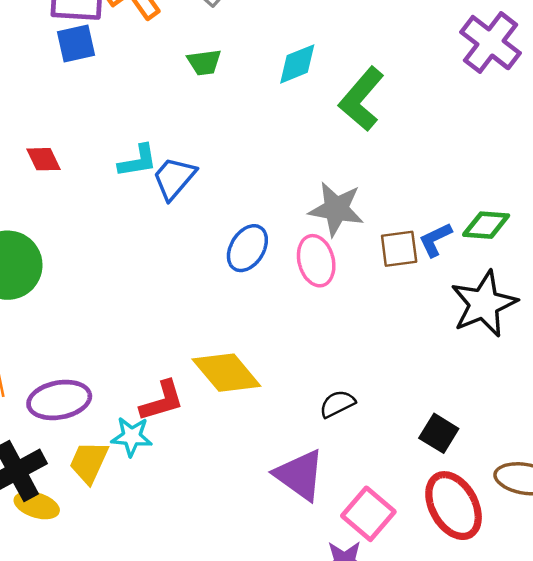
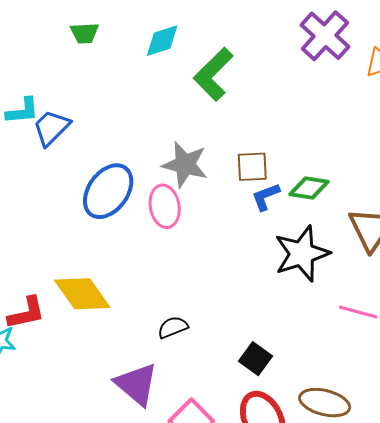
blue ellipse: (247, 248) -> (108, 191), size x1.4
brown square: (399, 249) -> (252, 167), moved

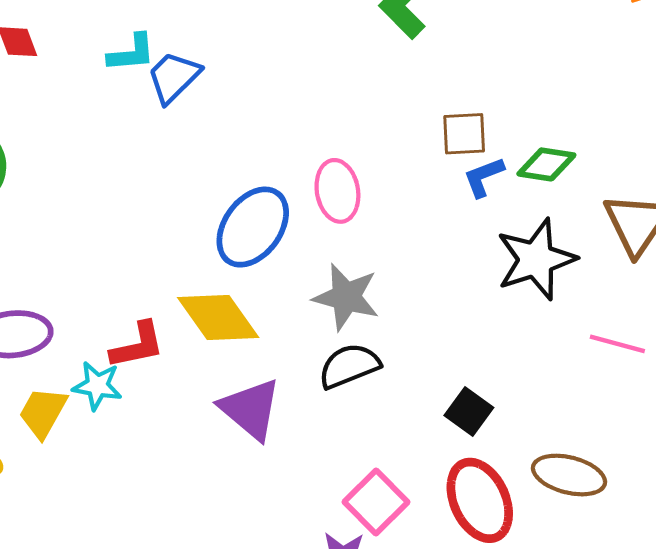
gray star: (185, 164) -> (346, 297), moved
blue ellipse: (108, 191) -> (253, 227), moved
black semicircle: (173, 327) -> (349, 366), size x1.4
purple triangle: (136, 384) -> (250, 409), moved

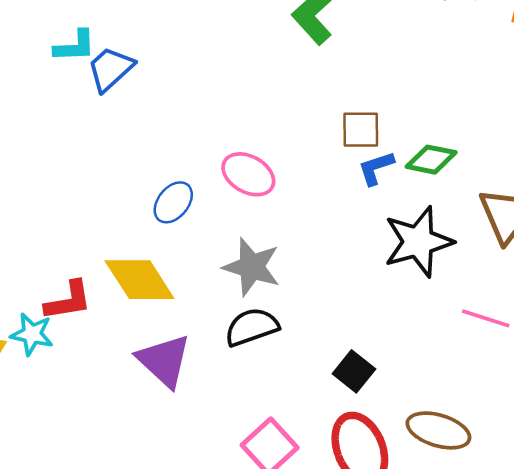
pink ellipse: (337, 191) -> (248, 174), turned -54
blue ellipse: (253, 227) -> (173, 202), size x0.6

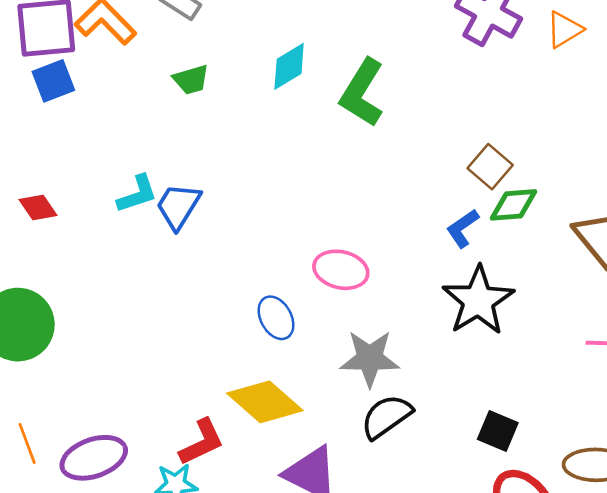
brown square: (361, 130) -> (490, 167), moved, turned -33
blue ellipse: (173, 202) -> (276, 318), turned -51
black star: (418, 242) -> (478, 301), moved

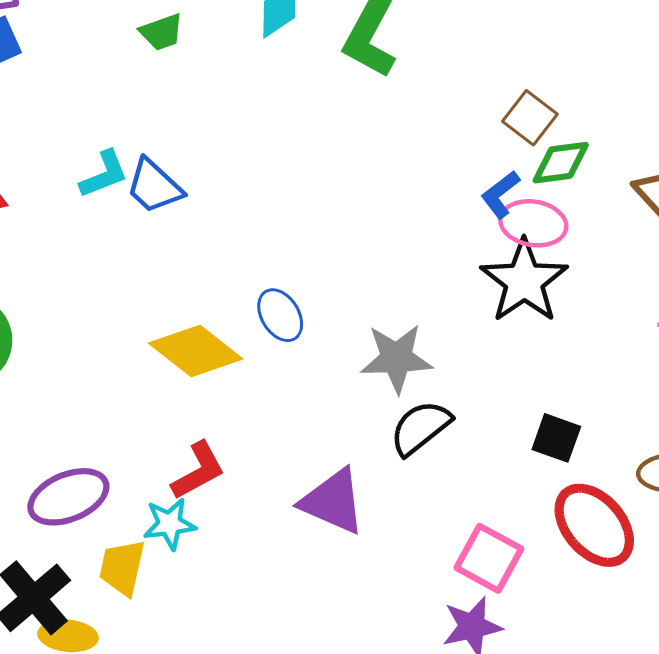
blue trapezoid: (178, 206) -> (154, 186), turned -76
pink ellipse: (341, 270) -> (533, 223), moved
yellow diamond: (265, 402) -> (196, 351), moved

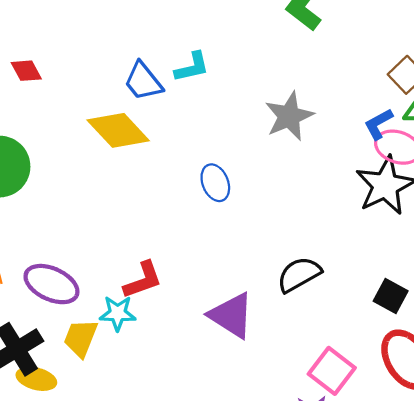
cyan L-shape: (104, 174) -> (192, 67), moved
yellow diamond: (196, 351) -> (118, 130), moved
gray star: (397, 358) -> (289, 116), moved, turned -30
purple ellipse: (68, 497) -> (51, 284), turned 38

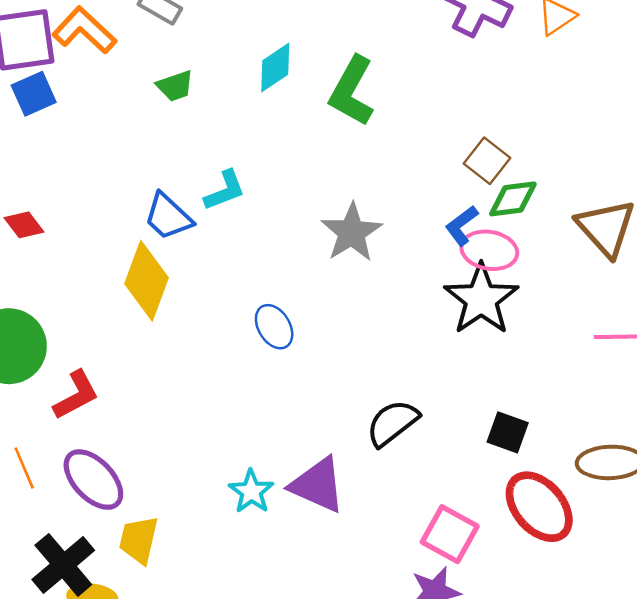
yellow diamond: (118, 130) -> (147, 281), turned 72
red L-shape: (143, 280) -> (76, 395), moved
purple ellipse: (51, 284) -> (93, 480), turned 30
cyan star: (118, 313) -> (251, 492), moved, turned -30

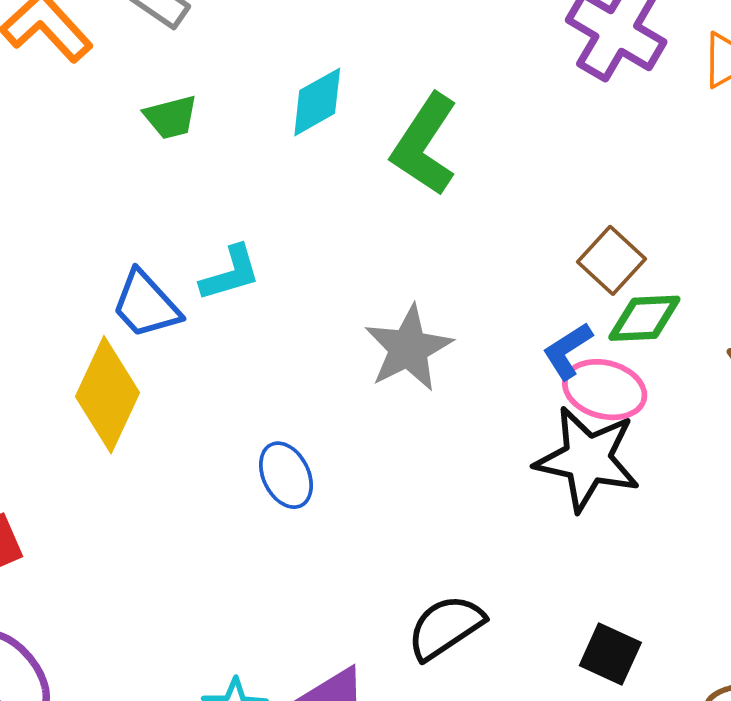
black star: (481, 299) -> (587, 459), turned -30

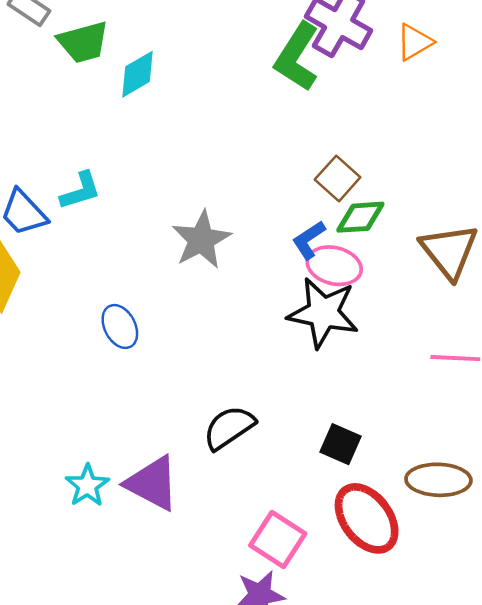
green trapezoid: (171, 117) -> (83, 42), moved, size x1.4
green L-shape: (425, 145) -> (297, 57), moved

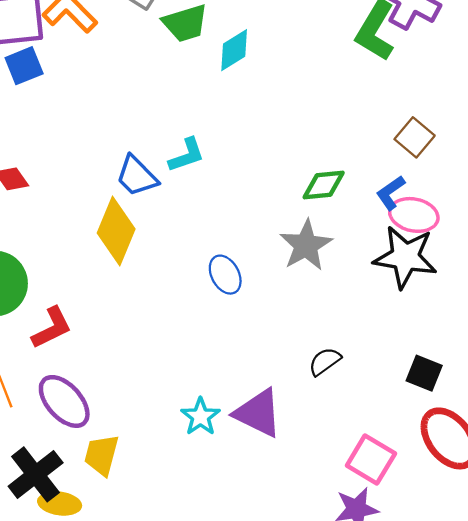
green diamond: (360, 217) -> (324, 185), moved
gray star: (201, 240) -> (306, 245), moved
black semicircle: (229, 428) -> (325, 361), size x0.7

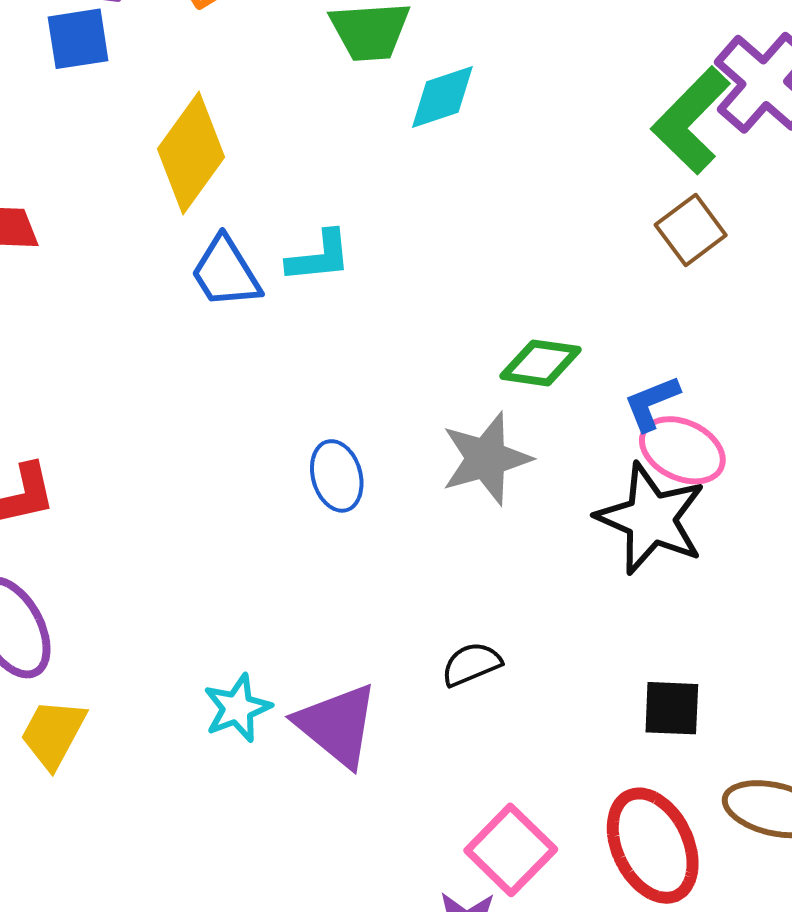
brown square: (415, 137) -> (691, 230), moved
yellow diamond: (116, 231) -> (191, 153), moved
black square: (424, 373) -> (672, 708), moved, turned -33

